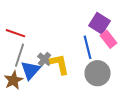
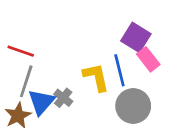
gray cross: (44, 59) -> (63, 98), moved
yellow L-shape: (60, 64) -> (96, 77), moved

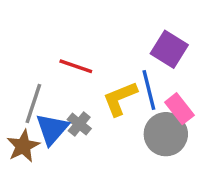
red line: (21, 51) -> (76, 66), moved
pink rectangle: (148, 59) -> (179, 109), moved
yellow L-shape: (96, 77) -> (120, 98), turned -100

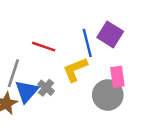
blue line: (149, 90) -> (87, 43), moved
pink rectangle: (179, 109) -> (117, 77), turned 30

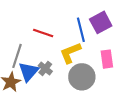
purple square: (110, 34) -> (101, 22), turned 30
gray circle: (108, 95) -> (82, 77), moved

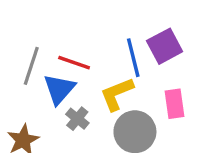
gray line: (17, 56) -> (31, 66), moved
blue triangle: (29, 72) -> (59, 89), moved

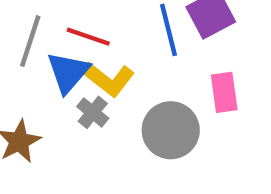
yellow L-shape: (117, 94) -> (108, 79), moved, turned -120

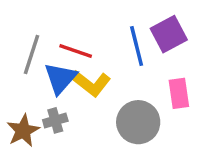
gray cross: (93, 112) -> (55, 120), moved, turned 35

